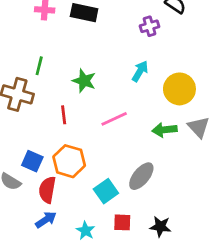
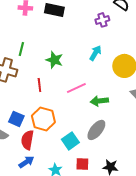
green arrow: (164, 130) -> (99, 101), moved

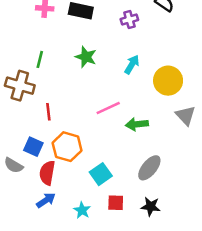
purple cross: (102, 20) -> (129, 20), moved
green star: (54, 60) -> (86, 57), moved
red line: (39, 85) -> (48, 112), moved
gray ellipse: (96, 130) -> (149, 168), moved

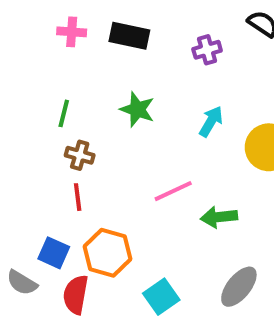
brown cross: (20, 86) -> (80, 155), moved, size x0.6

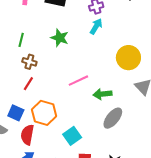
cyan arrow: (211, 121) -> (96, 26), moved
red line: (78, 197) -> (28, 84), turned 40
gray ellipse: (239, 287) -> (113, 118), moved

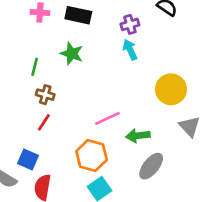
cyan arrow: (96, 26) -> (130, 50), turned -56
green star: (60, 38) -> (72, 54), moved
orange hexagon: (44, 113) -> (92, 156), moved

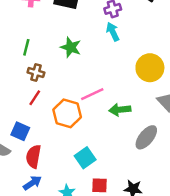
green star: (72, 54) -> (71, 47), moved
orange hexagon: (92, 156) -> (67, 113), moved
gray ellipse: (151, 166) -> (146, 137), moved

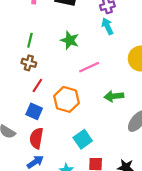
brown cross: (36, 73) -> (29, 63), moved
pink line: (92, 94) -> (89, 67), moved
blue square: (20, 131) -> (34, 111), moved

